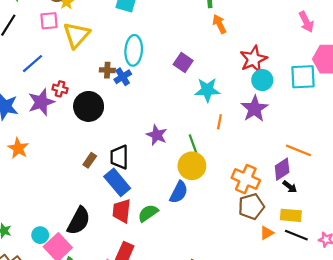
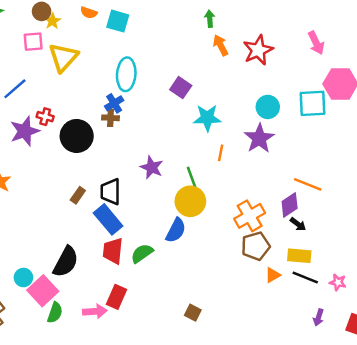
red star: (253, 59) -> (258, 50), moved
brown cross: (107, 70) -> (111, 118), moved
orange cross: (246, 179) -> (250, 216), turned 36

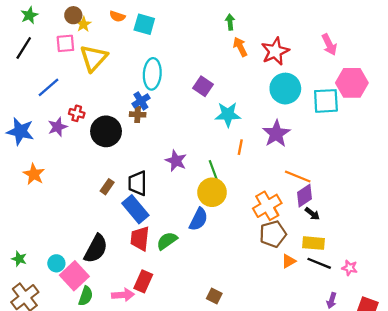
cyan circle: (268, 107) -> (285, 89), moved, size x1.4
purple star: (25, 131) -> (58, 127), size x0.7
orange line: (308, 184) -> (298, 176), moved

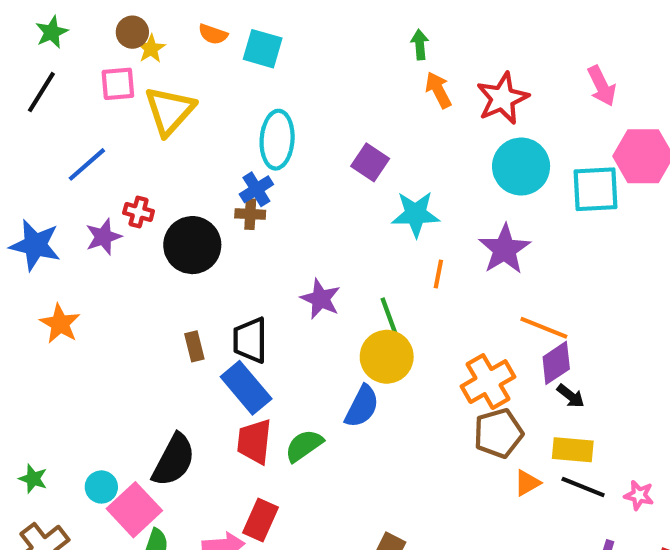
brown rectangle: (107, 187) -> (194, 346), turned -49

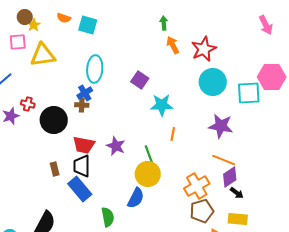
pink arrow: (602, 86) -> (266, 25), moved
yellow triangle: (170, 111) -> (43, 55), turned 40
purple star: (505, 249) -> (221, 126), moved, turned -30
red trapezoid: (254, 442) -> (84, 145), moved, turned -85
green semicircle: (304, 446) -> (108, 217), turned 114

